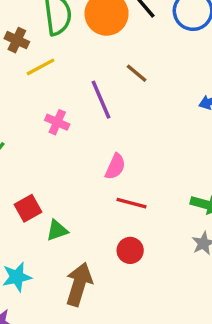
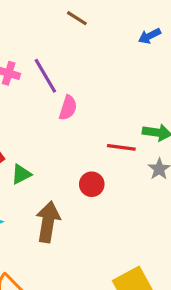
purple line: (101, 100) -> (45, 76), moved
red line: (132, 203) -> (121, 147), moved

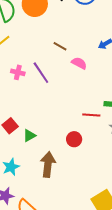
brown line: (77, 18) -> (60, 46), moved
pink semicircle: (68, 108) -> (79, 63), moved, turned -77

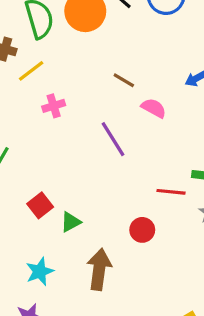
pink cross: (18, 72) -> (54, 106), moved, turned -32
purple line: (41, 73) -> (113, 139), moved

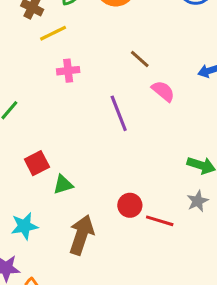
red line: (171, 192) -> (160, 221), moved

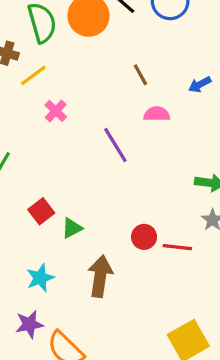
brown line: (140, 59) -> (140, 75), moved, turned 30
pink cross: (68, 71) -> (56, 111), turned -30
pink semicircle: (163, 91) -> (157, 114), turned -30

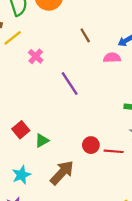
pink cross: (56, 111) -> (36, 56), moved
pink semicircle: (157, 114) -> (112, 58), moved
brown arrow: (100, 276) -> (62, 173), turned 36

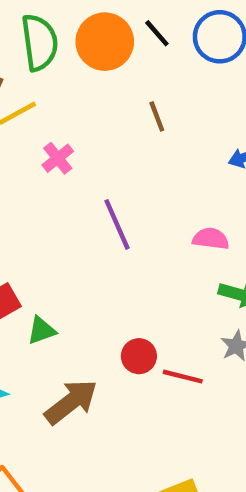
brown line: (85, 35) -> (157, 116), moved
pink semicircle: (112, 58) -> (211, 239), moved

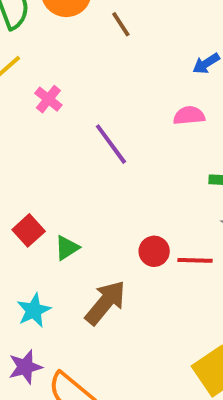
brown line: (157, 116) -> (121, 24), moved
pink semicircle: (211, 239) -> (189, 116), moved

